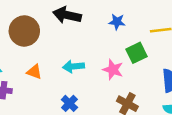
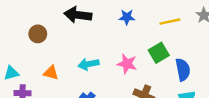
brown circle: (24, 31) -> (38, 34), size x0.6
green square: (136, 53) -> (159, 53), moved

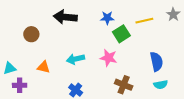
green square: (159, 53) -> (121, 34), moved

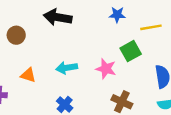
blue star: (107, 18) -> (117, 15), moved
green square: (121, 34) -> (131, 51), moved

